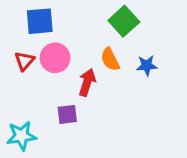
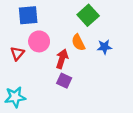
red triangle: (24, 61) -> (17, 53), moved
purple square: (67, 114) -> (64, 81), moved, turned 32

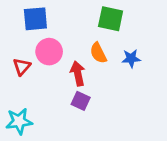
green square: (88, 15) -> (111, 19), turned -36
red arrow: (62, 59) -> (78, 73), turned -30

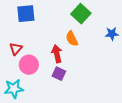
green square: (111, 19) -> (81, 14), turned 30
pink circle: (49, 52) -> (29, 65), moved
blue star: (131, 58) -> (112, 34), moved

